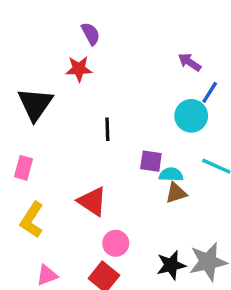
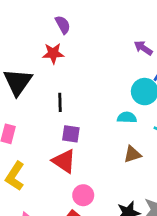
black line: (107, 129) -> (60, 102), moved
purple square: (151, 161) -> (71, 134), moved
cyan semicircle: (171, 175) -> (127, 117), moved

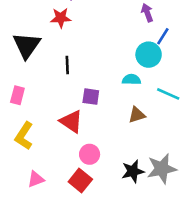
purple arrow: (143, 48) -> (147, 13), turned 36
purple square: (71, 134) -> (91, 97), moved

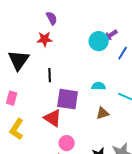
purple arrow: (147, 13) -> (111, 35), turned -104
cyan circle: (149, 55) -> (99, 41), moved
purple square: (91, 97) -> (68, 99), size x1.6

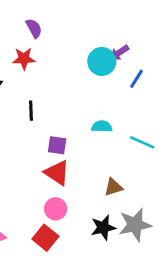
purple square: (68, 99) -> (57, 145), size x0.6
brown triangle: (103, 113) -> (113, 187), moved
red triangle: (53, 118) -> (57, 173), moved

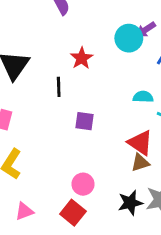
red star: (24, 59) -> (82, 58), moved, turned -30
cyan semicircle: (102, 126) -> (143, 97), moved
red triangle: (57, 173) -> (140, 143), moved

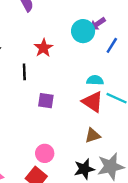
red triangle: (140, 143) -> (93, 102), moved

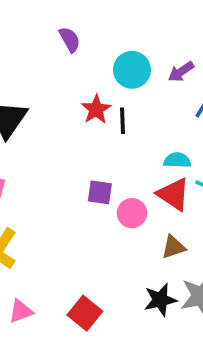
cyan circle: (83, 31) -> (132, 70), moved
black line: (24, 72) -> (123, 121), moved
pink circle: (45, 153) -> (132, 213), moved

